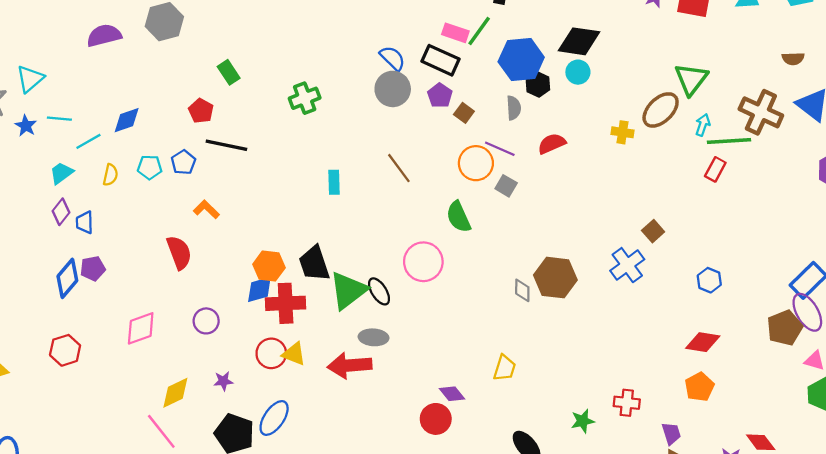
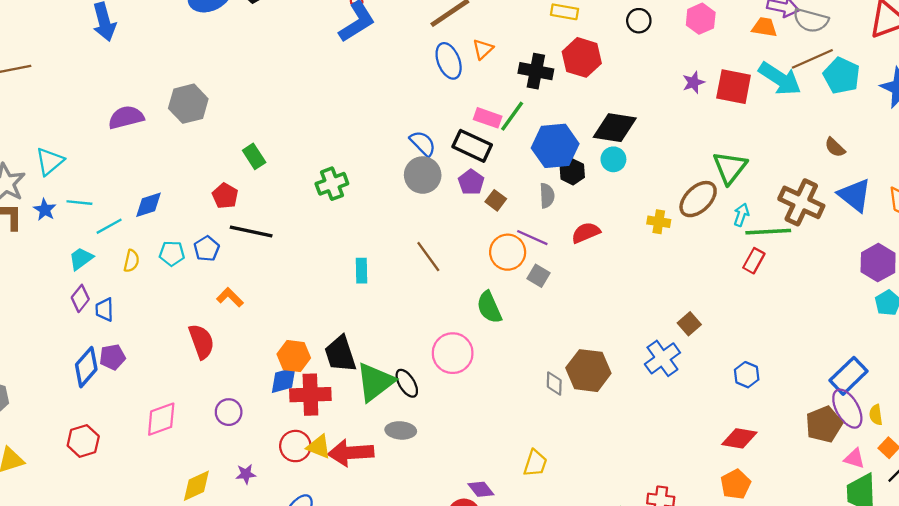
brown semicircle: (793, 59) -> (835, 147), turned 45
red arrow: (350, 365) -> (351, 453), moved

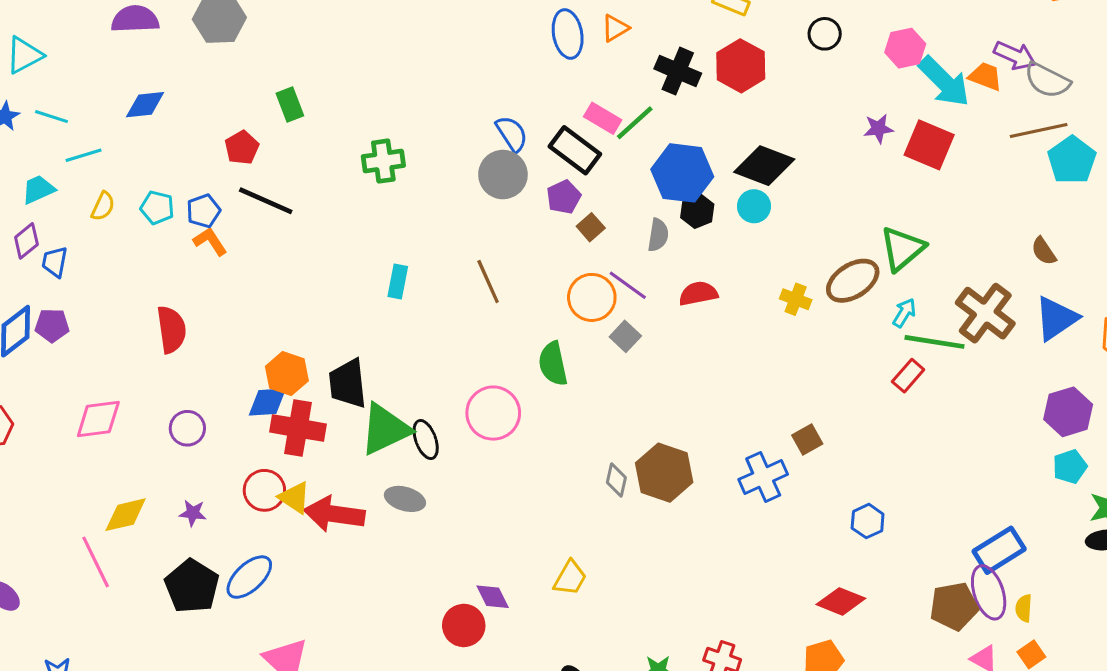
cyan arrow: (780, 79) -> (944, 82), moved
blue triangle: (855, 195) -> (1056, 318), turned 36
blue diamond: (149, 205) -> (145, 105), moved
orange L-shape: (230, 297) -> (210, 241), moved

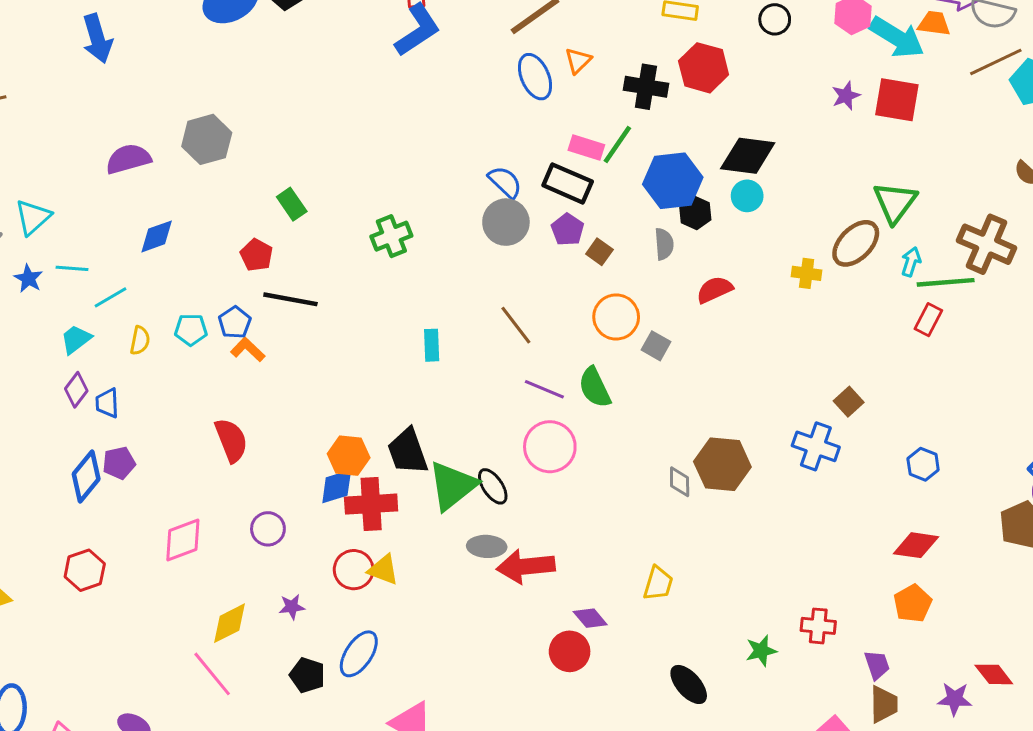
purple line: (628, 285) -> (544, 389), moved
blue cross: (763, 477) -> (816, 446), turned -33
red arrow: (334, 514) -> (526, 566), moved
black pentagon: (192, 586) -> (307, 675), size x0.7

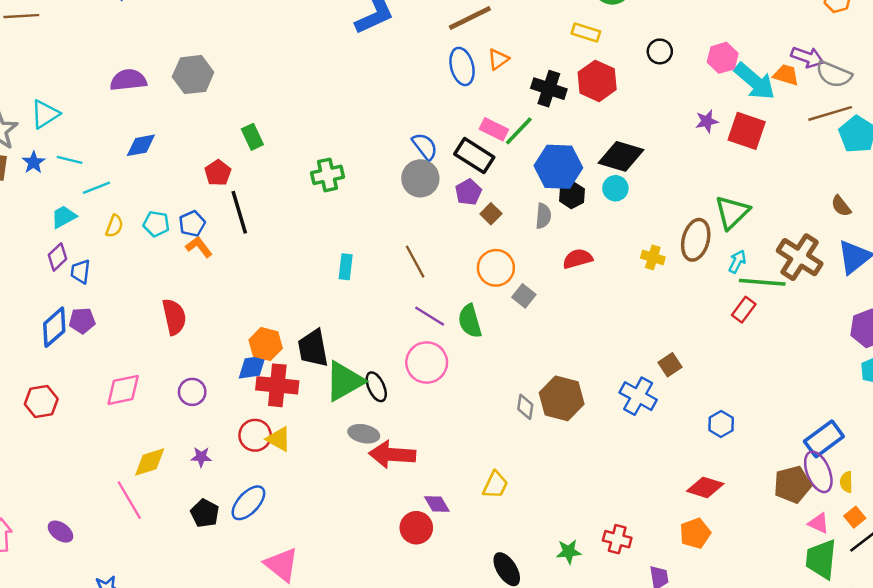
brown ellipse: (856, 243) -> (696, 240), turned -39
black line: (290, 299) -> (239, 212), turned 54

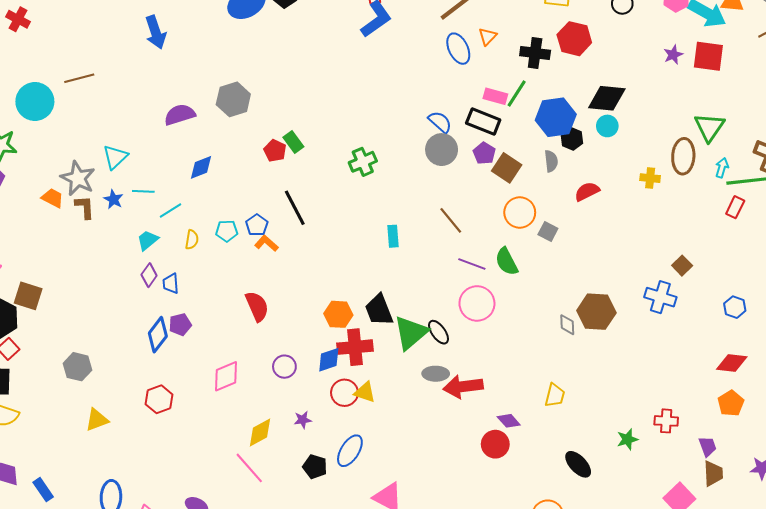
red pentagon: (218, 173) -> (275, 151), moved
brown square: (491, 214) -> (507, 168), size x1.6
blue diamond: (252, 367) -> (329, 360), moved

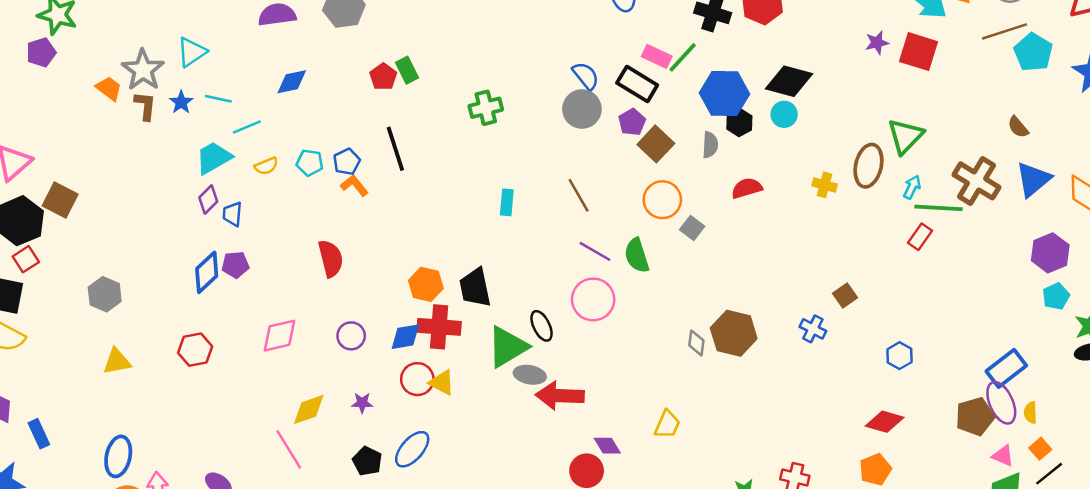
cyan trapezoid: (148, 240) -> (214, 158), size x1.4
yellow semicircle: (192, 240) -> (266, 166), turned 48
blue cross: (660, 297) -> (813, 329), size x0.7
green triangle: (411, 333) -> (507, 347), moved

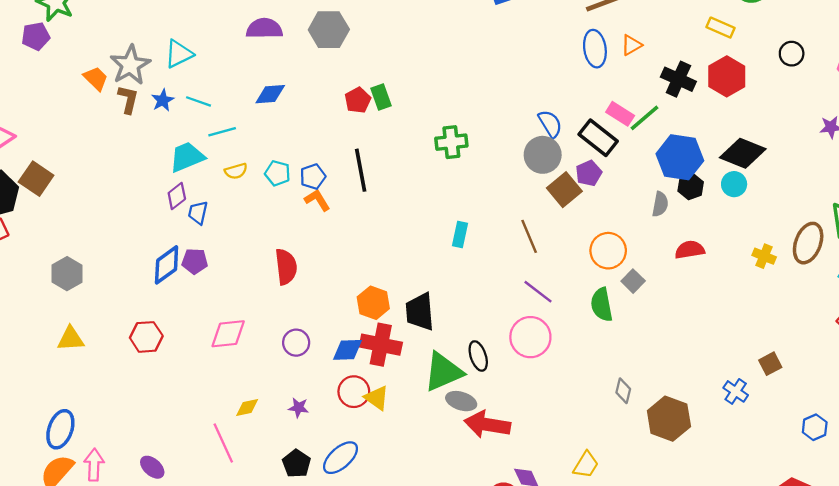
brown square: (656, 144) -> (564, 190), moved
green semicircle: (637, 255) -> (602, 305), moved
brown hexagon: (734, 333) -> (669, 419), moved
yellow diamond: (309, 409) -> (247, 407), size x0.7

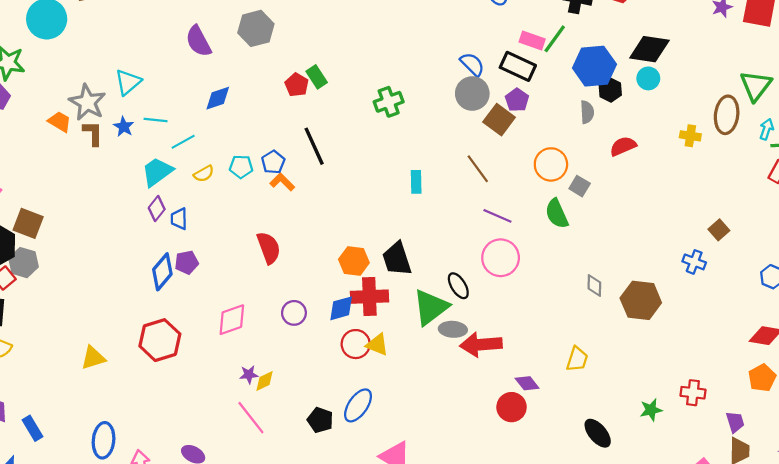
purple semicircle: (264, 29) -> (198, 41), turned -104
gray hexagon: (67, 274) -> (23, 263), moved
red hexagon: (146, 337) -> (160, 340), size x1.4
purple star: (299, 408) -> (249, 375), moved

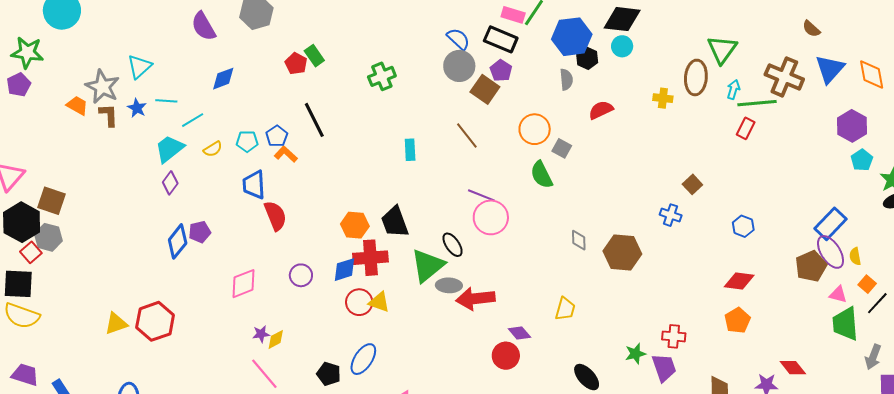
purple line: (497, 216) -> (481, 195), moved
blue trapezoid: (179, 219) -> (254, 185), moved, size x1.4
red hexagon: (160, 340) -> (155, 321), moved
purple trapezoid: (735, 422) -> (664, 368), moved, size x1.4

